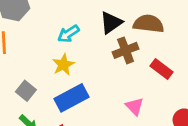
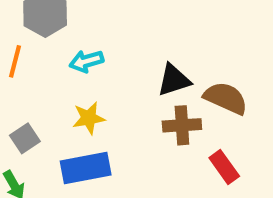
cyan arrow: (68, 34) -> (86, 61), moved

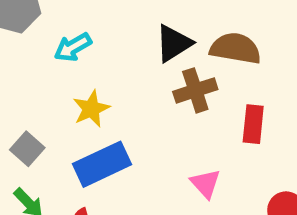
red rectangle: (224, 167) -> (253, 124), turned 56

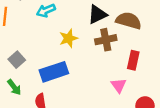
yellow star: (91, 109) -> (69, 38), moved
pink triangle: (205, 184) -> (119, 85), moved

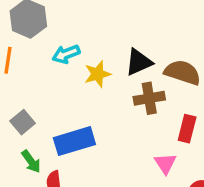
yellow star: (69, 38) -> (98, 74), moved
green arrow: (14, 87) -> (31, 161), moved

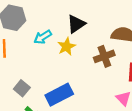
black triangle: (139, 62) -> (76, 24), moved

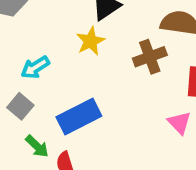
cyan arrow: (43, 37) -> (35, 67), moved

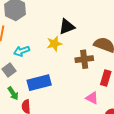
pink triangle: (179, 123) -> (92, 98), turned -32

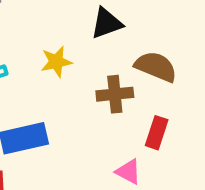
black triangle: (67, 27) -> (106, 23), moved

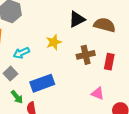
brown semicircle: (156, 67) -> (105, 25), moved
red rectangle: (157, 133) -> (109, 62), moved

